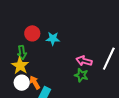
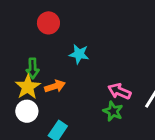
red circle: (32, 33) -> (48, 23), moved
orange arrow: (35, 82) -> (55, 86), moved, turned 96

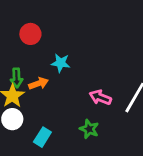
orange arrow: (55, 86) -> (39, 83), moved
green star: (113, 111) -> (89, 129), moved

